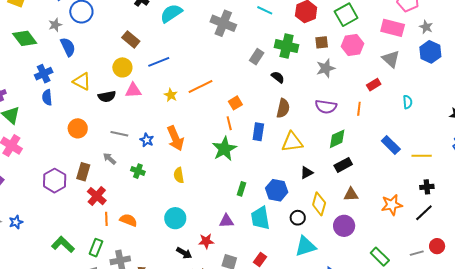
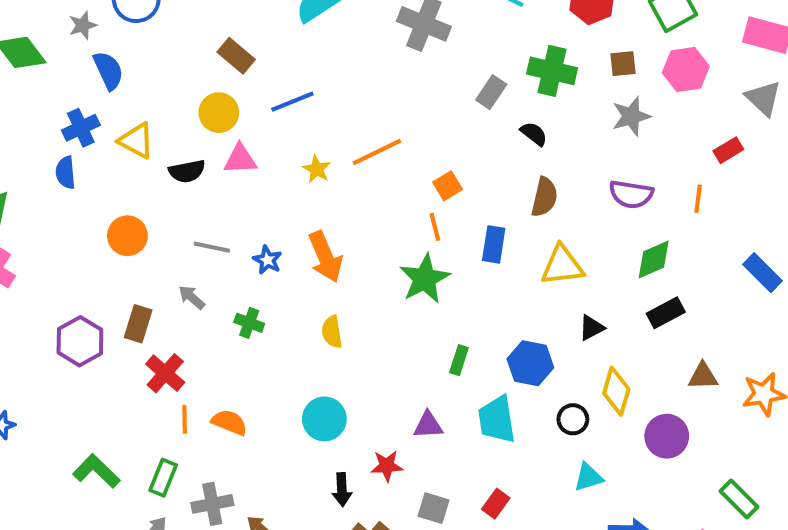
blue cross: (44, 74) -> (81, 128), moved
brown triangle: (351, 194) -> (703, 376), moved
cyan triangle: (306, 246) -> (588, 477), size x0.7
black arrow: (184, 253) -> (342, 490), turned 56

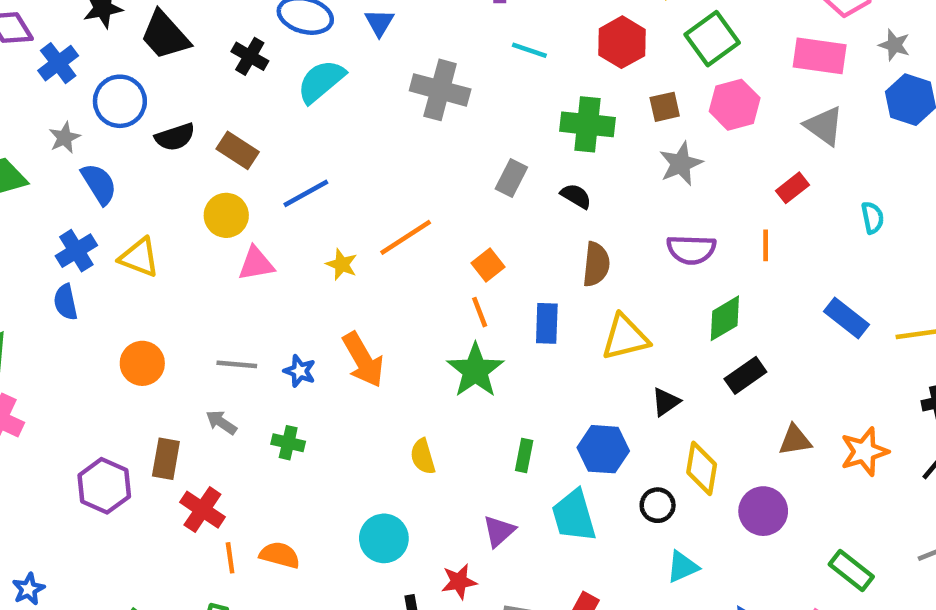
gray rectangle: (491, 92) -> (511, 178), moved
black semicircle: (187, 171) -> (175, 137), moved
yellow semicircle: (332, 332) -> (423, 456), moved
purple triangle: (428, 425) -> (499, 531), turned -32

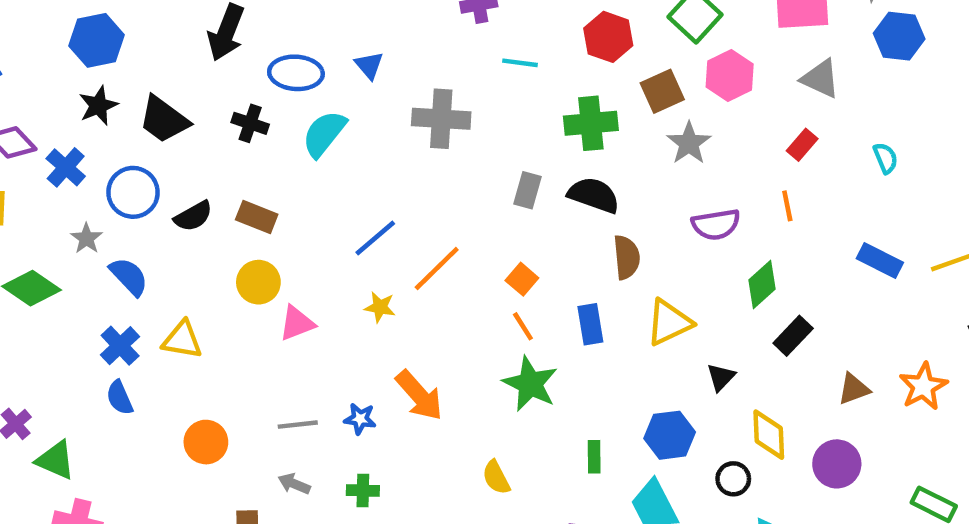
brown square: (665, 107) -> (662, 91), size x1.4
blue line: (306, 193) -> (375, 238), moved
black semicircle: (576, 196) -> (594, 195), size x1.6

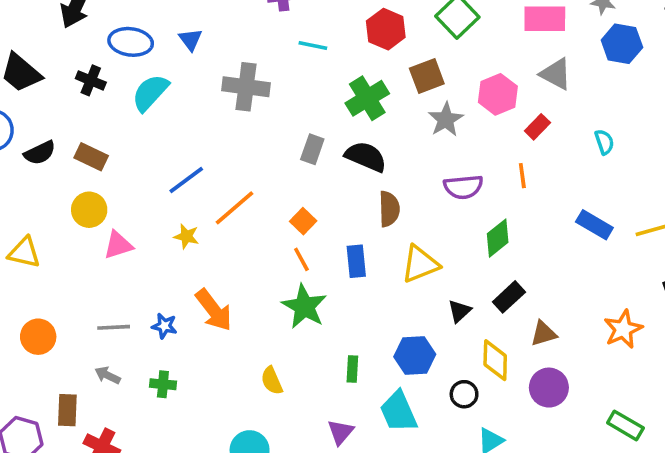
pink hexagon: (730, 76) -> (498, 94), moved
green cross: (591, 123) -> (367, 98), turned -30
black rectangle: (793, 336) -> (509, 297), moved
brown triangle: (854, 389) -> (543, 334), moved

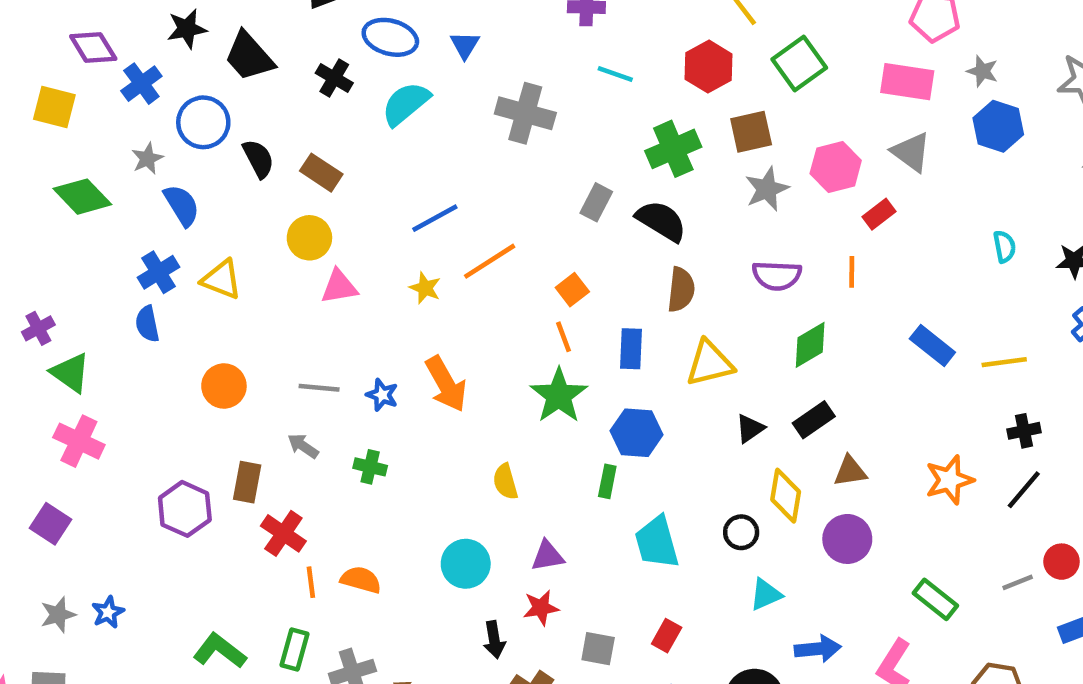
cyan semicircle: (604, 142) -> (1005, 247), moved
black semicircle: (40, 153) -> (258, 159), turned -100
blue hexagon: (415, 355) -> (637, 433), moved
purple triangle: (341, 432) -> (548, 556), moved, turned 32

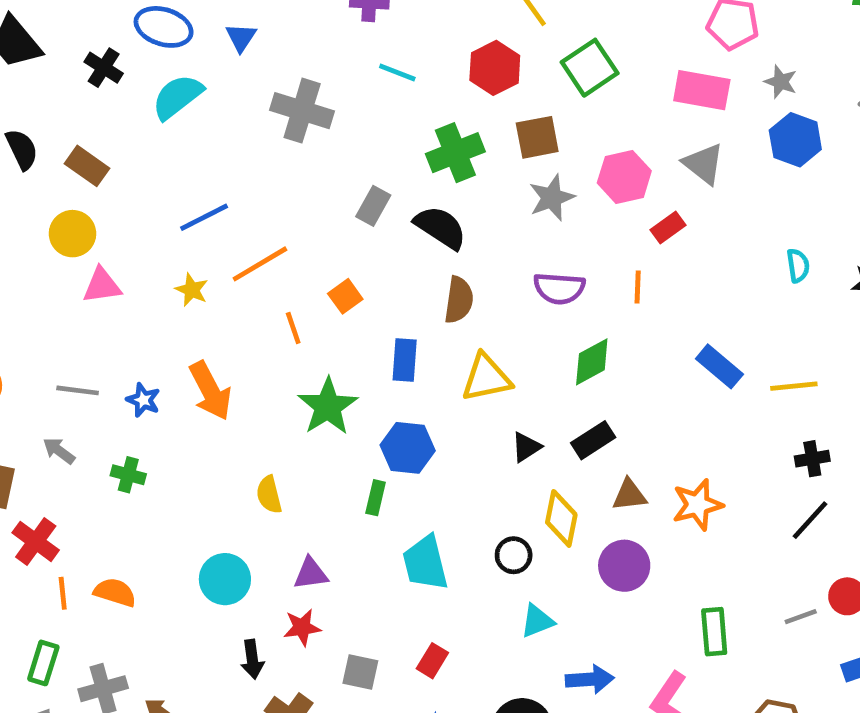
orange line: (564, 337) -> (293, 328), moved
orange star: (949, 480) -> (697, 505), moved
green rectangle: (935, 599) -> (714, 632), turned 45

